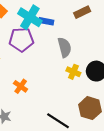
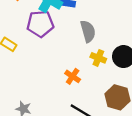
orange cross: (21, 86) -> (73, 76), moved

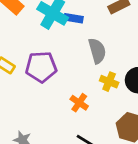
purple pentagon: (40, 24) -> (41, 67), moved

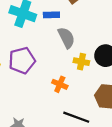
blue rectangle: (74, 18) -> (51, 15), moved

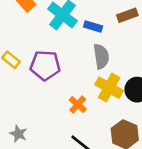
yellow cross: (81, 62) -> (109, 88), size x1.5

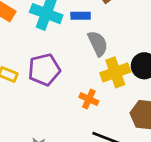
yellow cross: (109, 88) -> (115, 72), turned -32

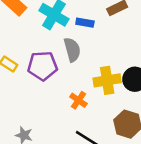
gray semicircle: (98, 43) -> (72, 50), moved

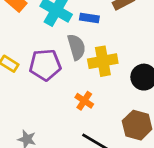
yellow cross: (107, 80) -> (103, 61), moved

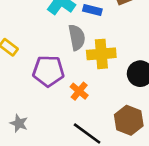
purple pentagon: (45, 65) -> (48, 71), moved

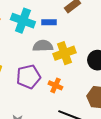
gray semicircle: (77, 37) -> (43, 46), turned -66

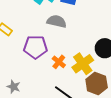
yellow cross: (65, 53) -> (83, 64), moved, turned -30

